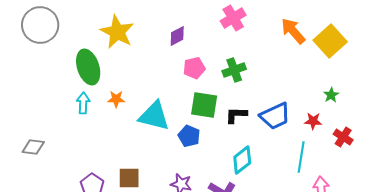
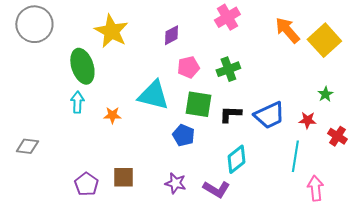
orange star: (116, 99) -> (112, 115), moved
cyan triangle: (154, 116) -> (153, 95), moved

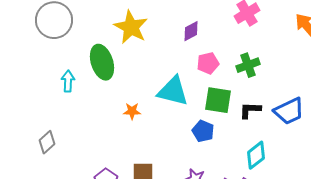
cyan arrow: (77, 102) -> (68, 81), moved
gray diamond: (27, 146) -> (47, 142), turned -50

